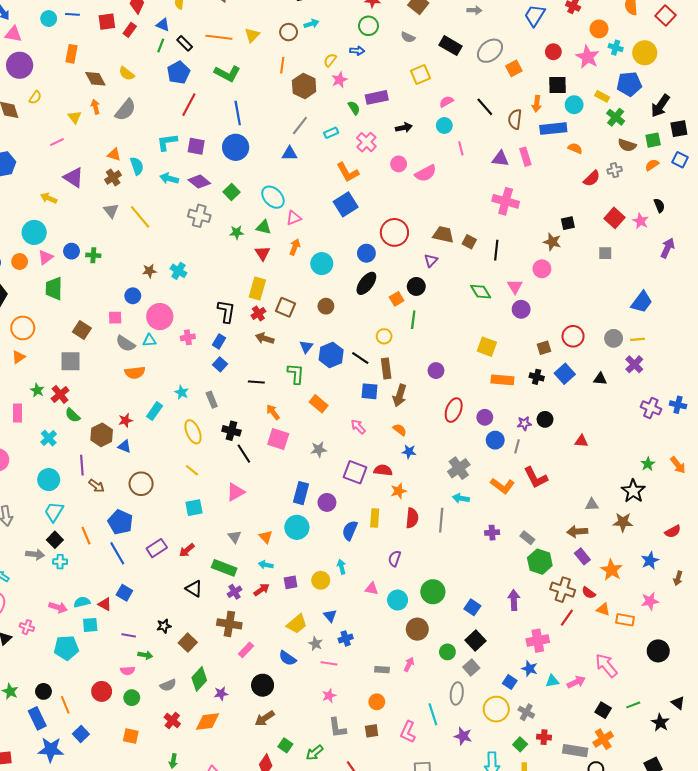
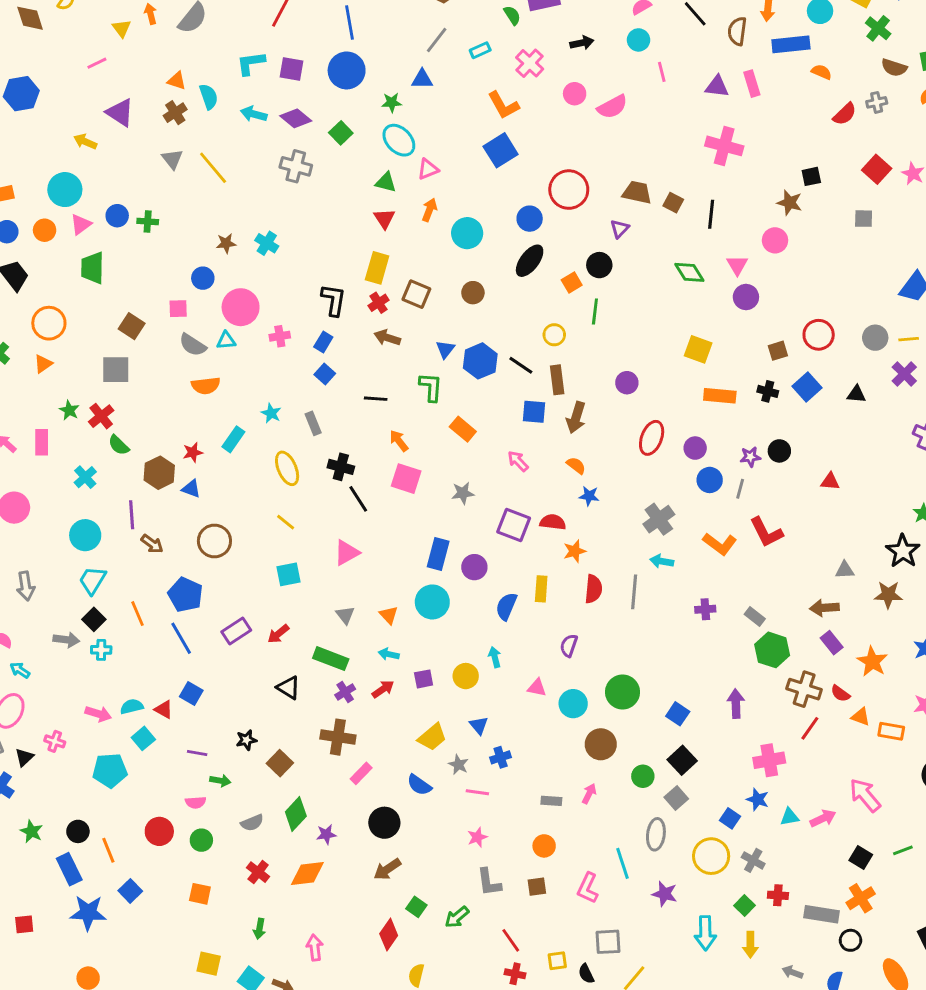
green star: (237, 232) -> (392, 102), moved
cyan square: (90, 625) -> (143, 738), turned -35

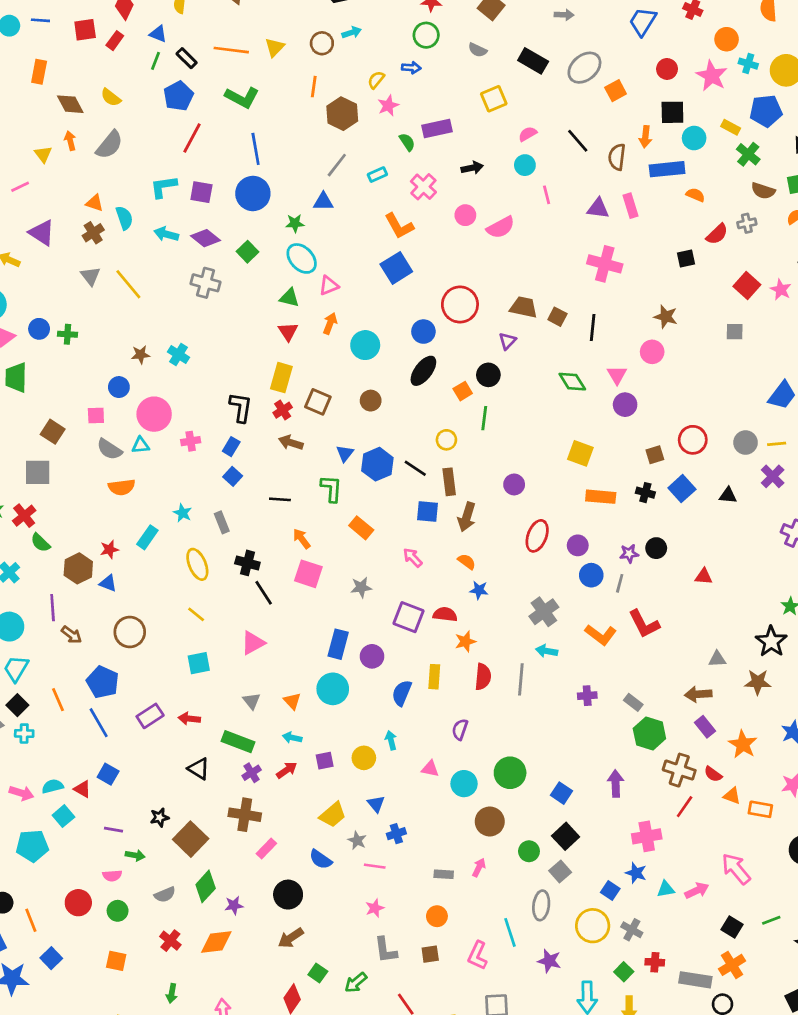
black square: (811, 176) -> (686, 258), moved
red arrow: (278, 634) -> (189, 719), turned 45
brown square: (280, 763) -> (191, 839), size x1.4

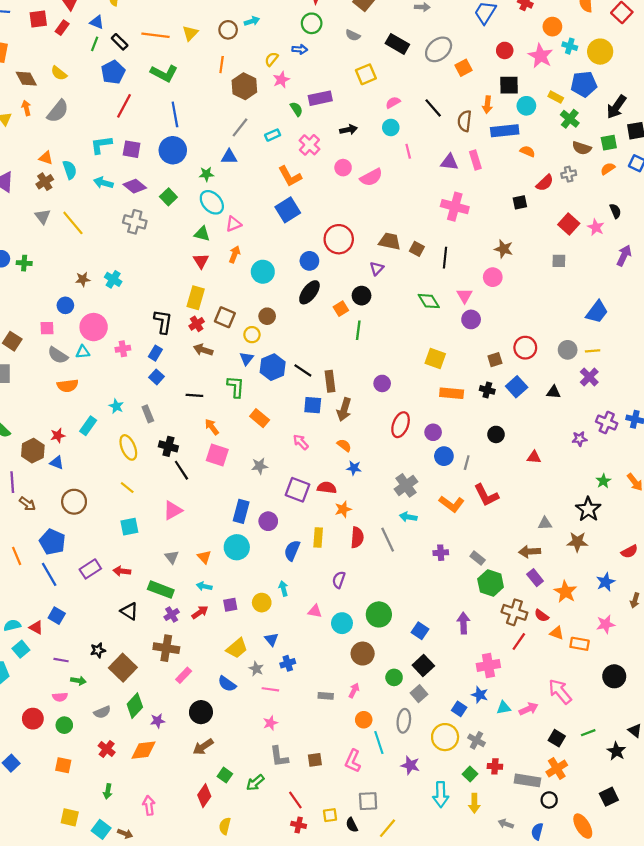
yellow circle: (446, 440) -> (252, 335), moved
purple star: (629, 554) -> (580, 439), moved
gray line: (521, 679) -> (388, 540), turned -30
orange circle: (437, 916) -> (364, 720), moved

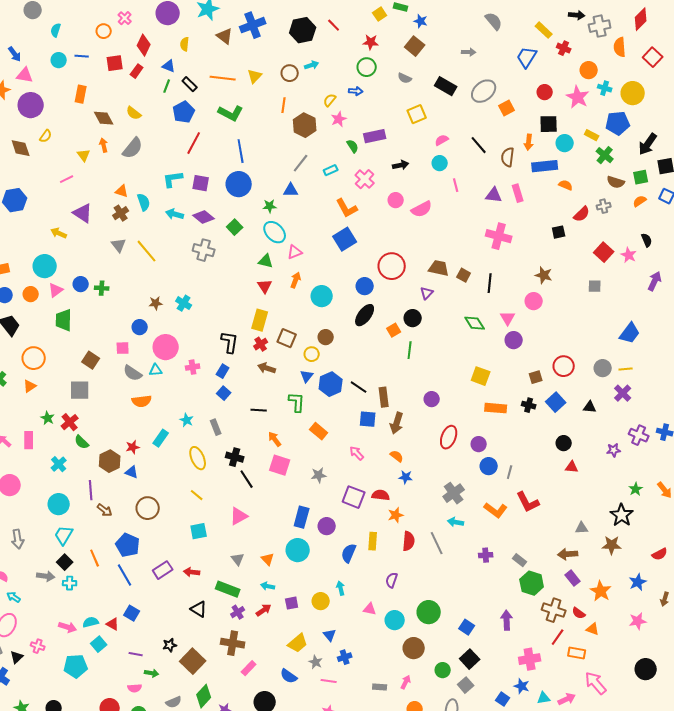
black circle: (496, 434) -> (564, 443), moved
orange rectangle: (580, 644) -> (577, 653), moved

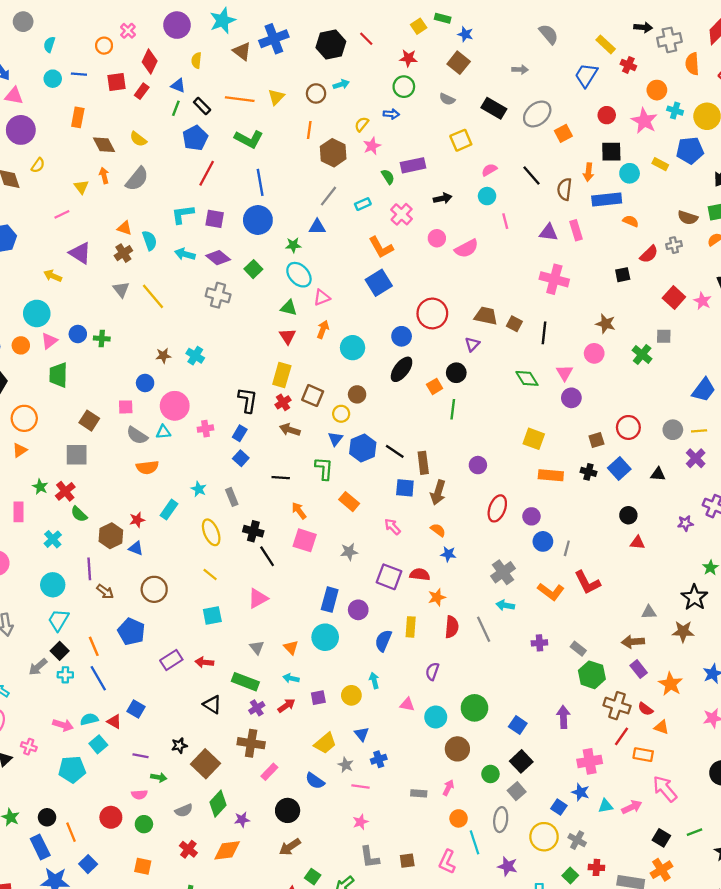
green cross: (605, 155) -> (642, 355), moved
blue line: (125, 575) -> (98, 678), moved
gray arrow: (46, 576) -> (38, 667), turned 132

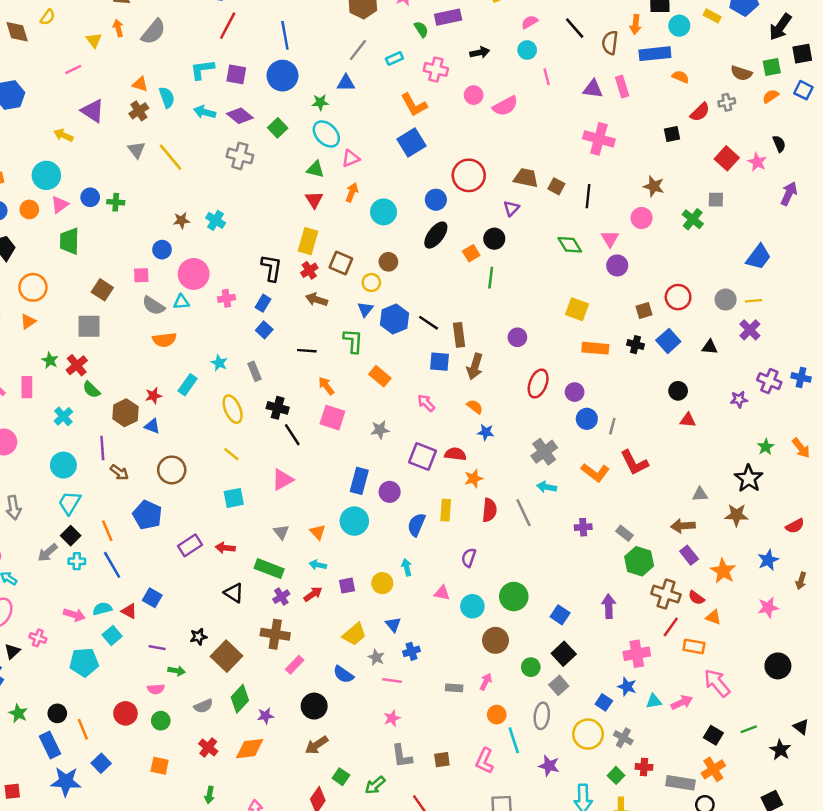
pink cross: (402, 214) -> (436, 69), turned -30

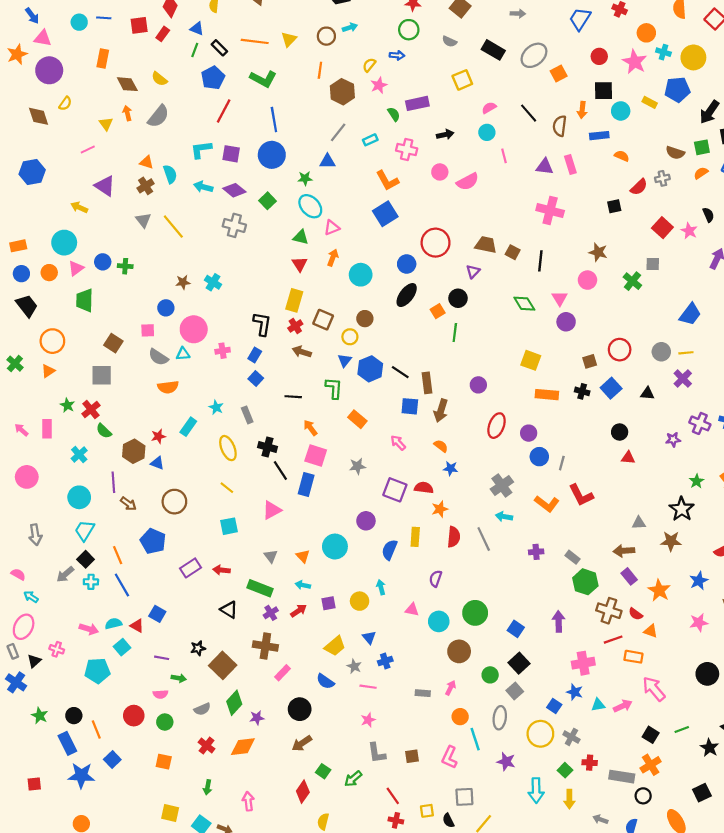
blue rectangle: (655, 54) -> (599, 136), size x0.7
blue rectangle: (359, 481) -> (306, 484), moved
red line: (671, 627) -> (613, 640), turned 36

